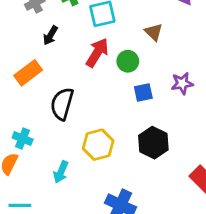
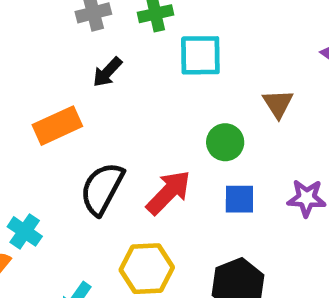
red arrow: (97, 53) -> (168, 192), moved

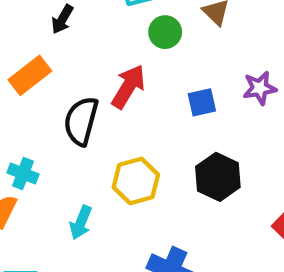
green circle: (225, 142) -> (165, 32), moved
red arrow: (168, 192) -> (128, 87), moved

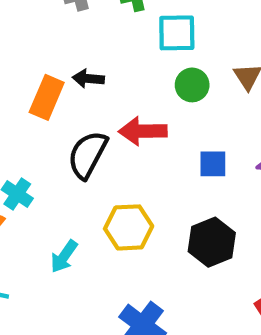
black arrow: (62, 19) -> (88, 79), moved, turned 52
orange rectangle: (30, 75) -> (47, 97), turned -42
red arrow: (128, 87) -> (143, 131), turned -135

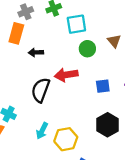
orange rectangle: (47, 97) -> (16, 33), moved
yellow hexagon: (129, 227) -> (66, 139), moved
cyan arrow: (64, 256) -> (42, 131), moved

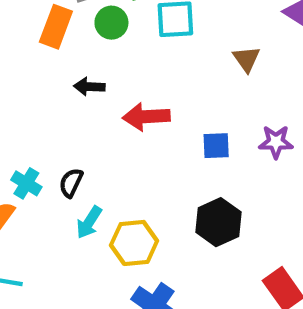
green circle: (87, 49) -> (111, 23), moved
black arrow: (36, 52) -> (89, 87), moved
black semicircle: (41, 90) -> (71, 183), moved, size x0.6

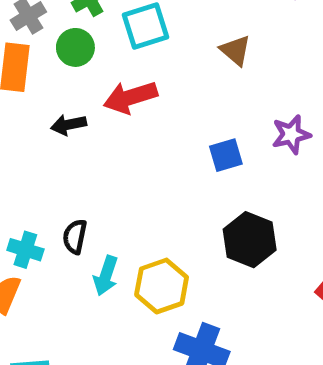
red arrow: (146, 117) -> (130, 97), moved

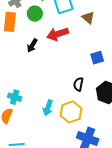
brown triangle: (235, 50) -> (88, 18), moved
black arrow: (69, 125) -> (32, 45), turned -48
black semicircle: (75, 237) -> (78, 84), moved

